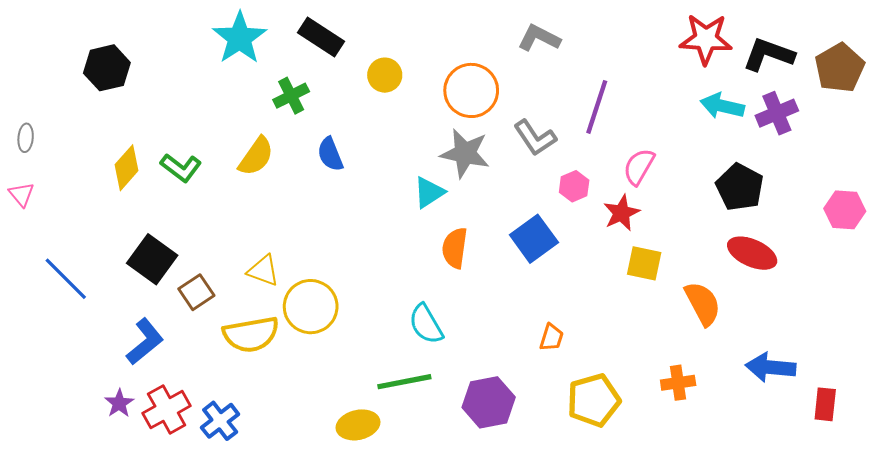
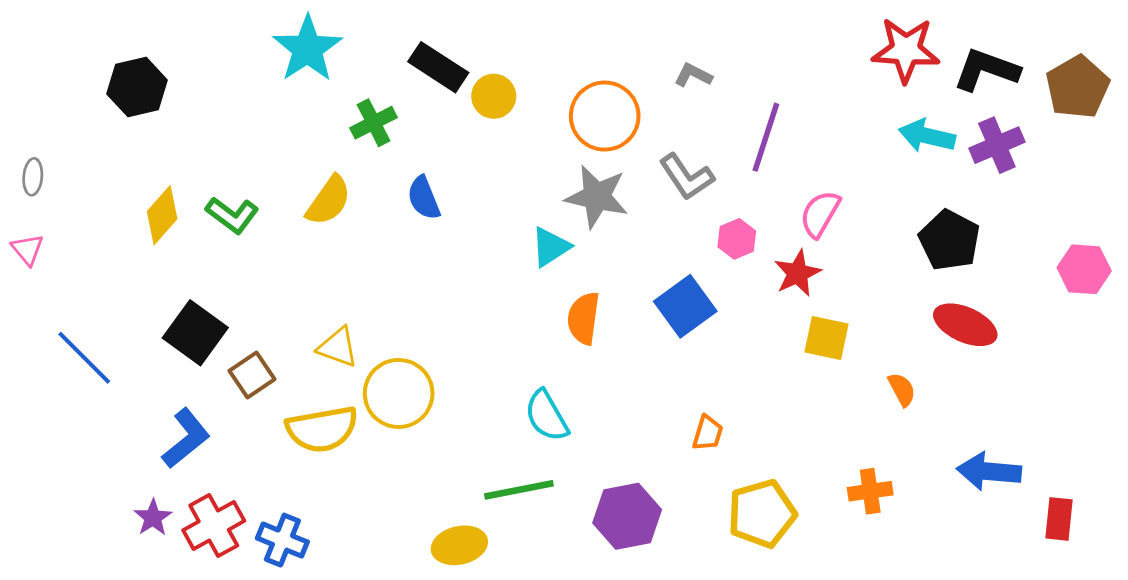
black rectangle: (321, 37) -> (438, 67), moved
gray L-shape: (539, 38) -> (693, 75), moved, size x0.7
orange semicircle: (703, 304) -> (902, 389), size x0.6
blue cross: (220, 421) -> (282, 540), turned -30

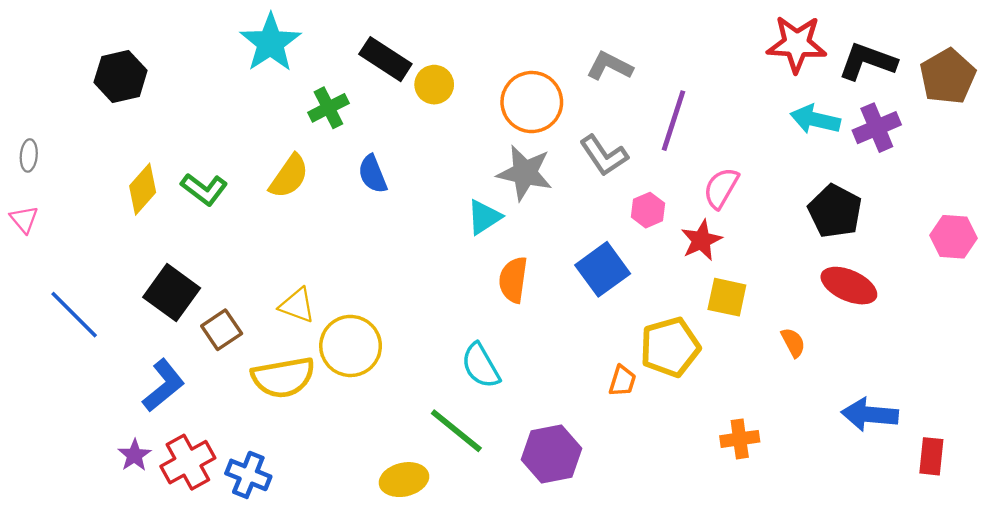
gray L-shape: (693, 75) -> (610, 66), size x1.4
green line: (519, 490) -> (456, 431), turned 50
orange cross: (870, 491) -> (740, 439), moved
yellow pentagon: (762, 514) -> (670, 347), moved

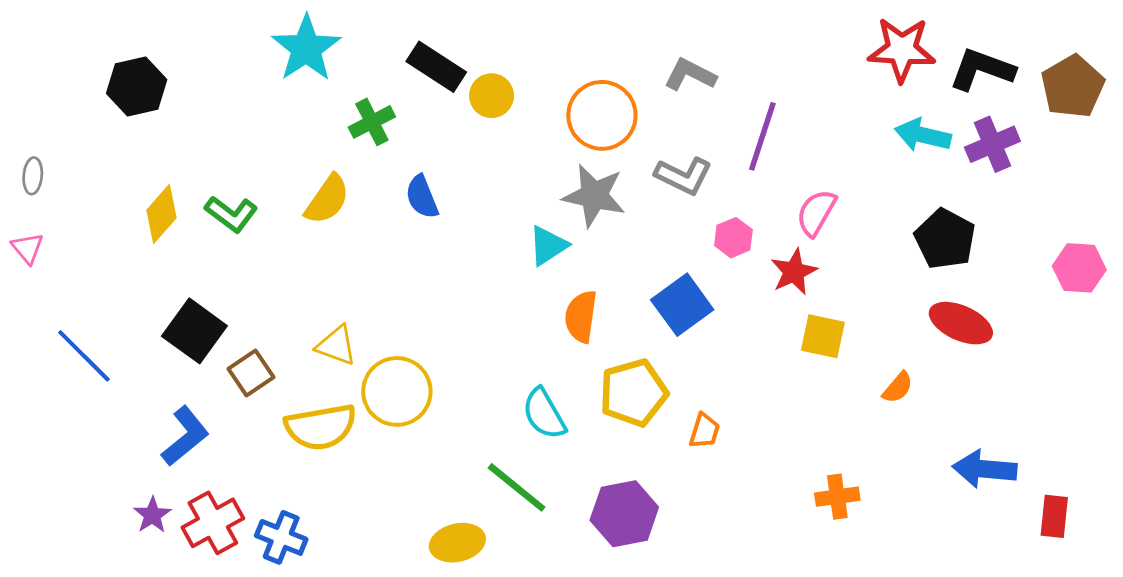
gray L-shape: (604, 155) -> (683, 176), turned -30
orange semicircle: (793, 342) -> (898, 388), turned 68
yellow pentagon: (670, 347) -> (634, 393), moved

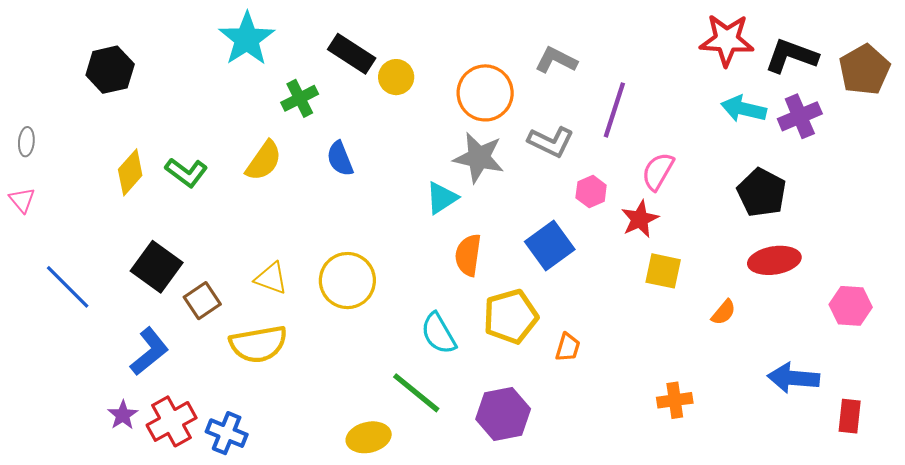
pink hexagon: (1079, 268) -> (851, 306), moved
red ellipse: (961, 323) -> (774, 260), turned -33
yellow circle: (397, 391) -> (347, 281), moved

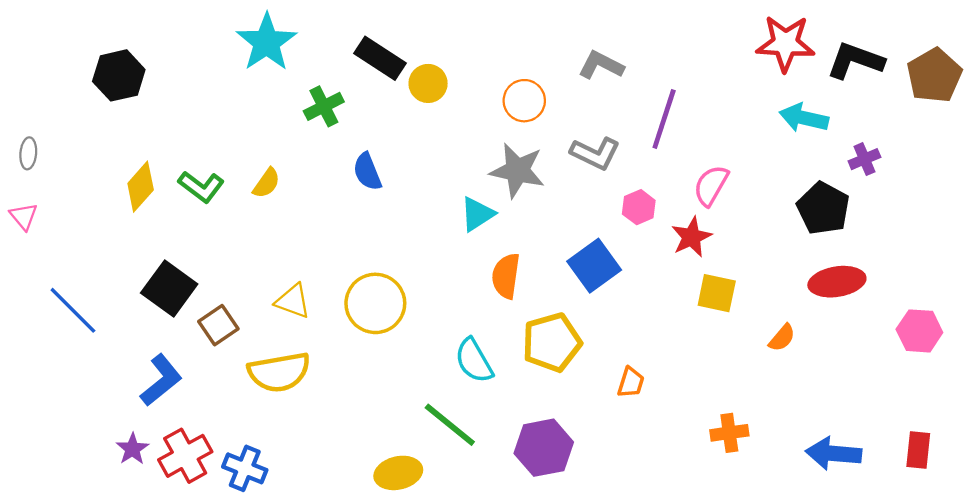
orange circle: (485, 93) -> (524, 101), size x0.7
purple cross: (800, 116) -> (864, 159), moved, size x0.7
yellow semicircle: (264, 161) -> (267, 183), moved, size x0.7
orange trapezoid: (568, 347) -> (631, 382), moved
blue arrow: (793, 378) -> (834, 453), moved

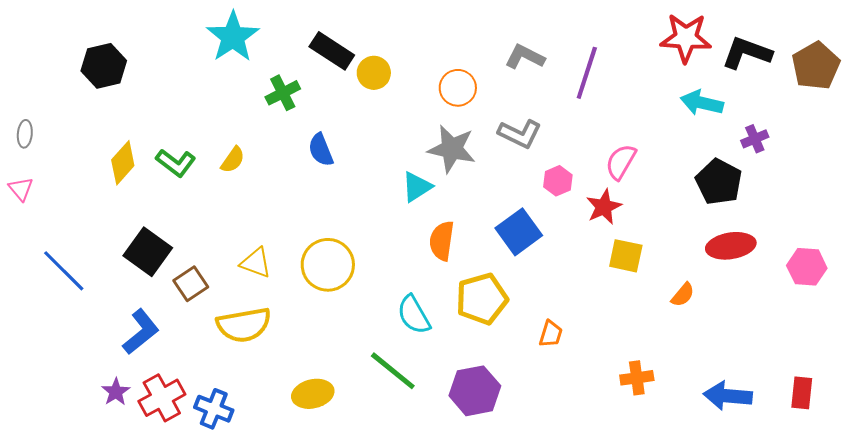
purple line: (664, 119) -> (587, 73), moved
pink hexagon: (919, 331) -> (807, 267), moved
yellow ellipse: (398, 473) -> (313, 394), moved

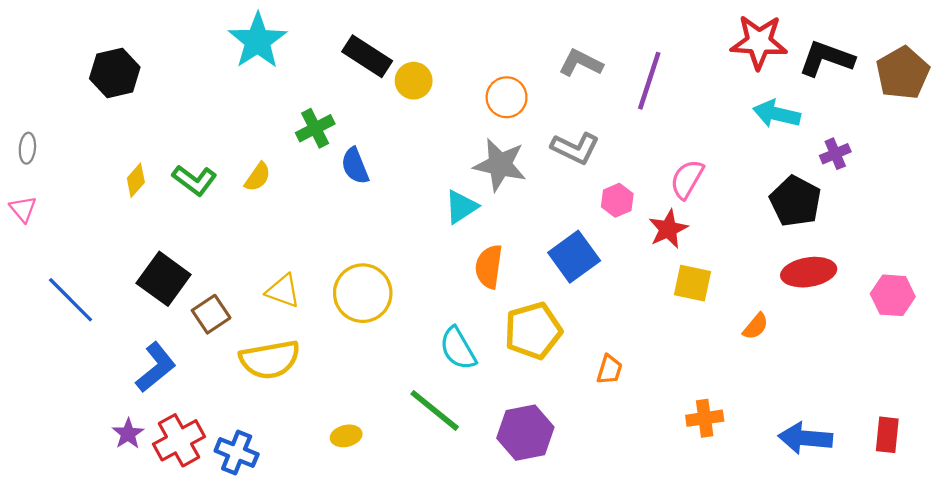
green cross: (283, 93) -> (315, 128), moved
yellow diamond: (123, 163) -> (136, 180), size x0.7
yellow ellipse: (313, 394) -> (346, 436), size x0.7

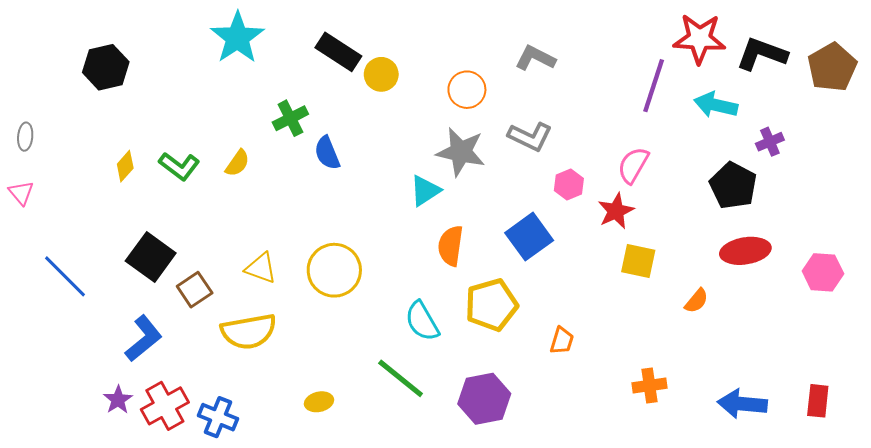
purple line: (649, 81) -> (654, 86), moved

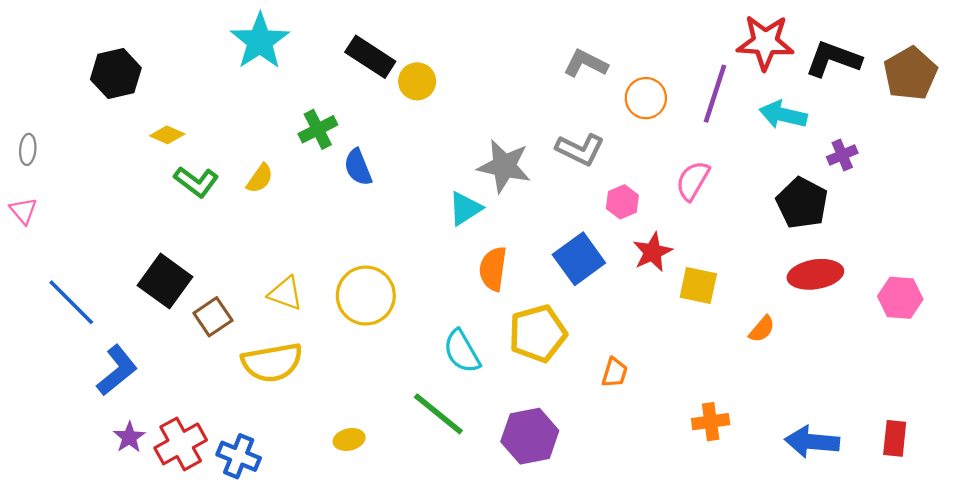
orange circle: (467, 90) -> (646, 98), moved
yellow diamond: (125, 166) -> (167, 135), moved, turned 72
red star: (616, 211) -> (653, 252), moved
blue L-shape: (144, 339) -> (117, 370), moved

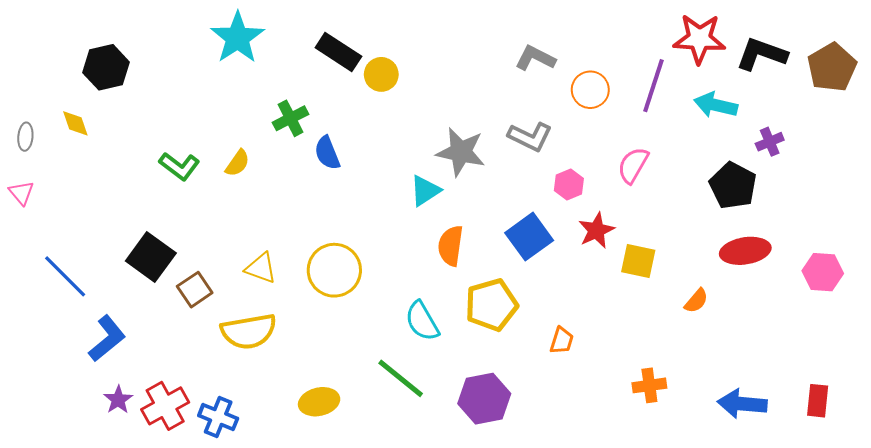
yellow diamond: (167, 135) -> (75, 123), moved, turned 48
yellow ellipse: (349, 439) -> (319, 402), size x1.4

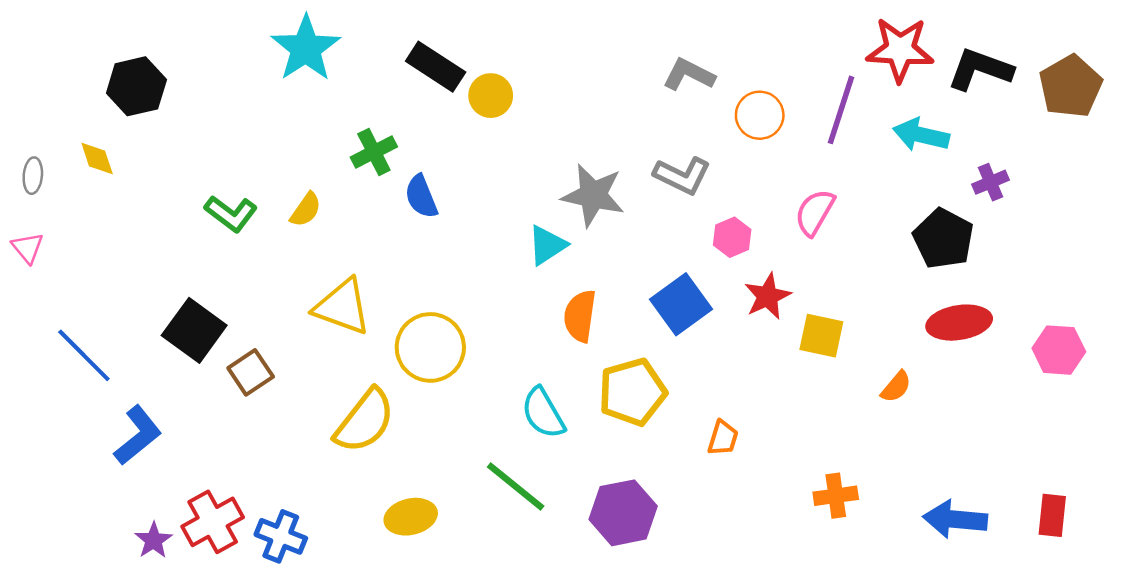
yellow triangle: (261, 268) -> (342, 307), moved, size x1.4
yellow semicircle: (249, 331) -> (365, 421), moved, turned -42
purple star: (118, 400) -> (154, 540), moved

